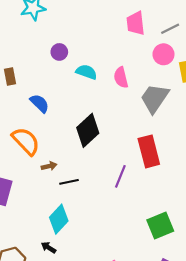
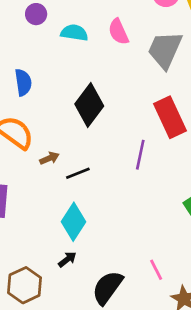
blue semicircle: (40, 103) -> (23, 82), turned 48
black arrow: (49, 247) -> (67, 259), turned 120

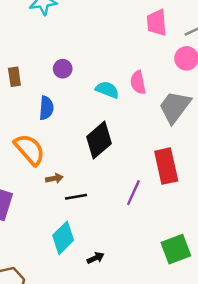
purple circle: (36, 14) -> (63, 69), moved
cyan semicircle: (74, 33) -> (107, 90), moved
black arrow: (67, 259) -> (95, 258), moved

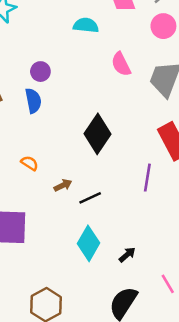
cyan semicircle: (107, 90) -> (86, 25), moved
blue semicircle: (46, 108) -> (33, 101), moved
orange semicircle: (30, 150) -> (30, 163), size x0.5

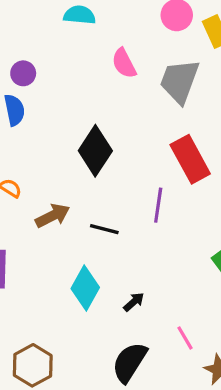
brown arrow: (63, 185) -> (53, 216), size x1.5
black line: (90, 198) -> (104, 229), moved, turned 40

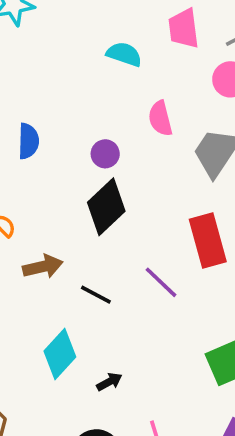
purple circle: (23, 73) -> (105, 154), moved
purple line: (158, 205) -> (161, 282), turned -68

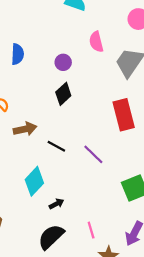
black diamond: (106, 207) -> (63, 94), size x0.7
purple line: (161, 282) -> (93, 154), moved
black arrow: (109, 382) -> (56, 204), moved

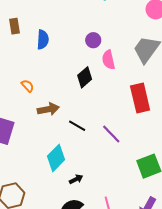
pink semicircle: (96, 42) -> (108, 60), moved
purple circle: (63, 62) -> (93, 40), moved

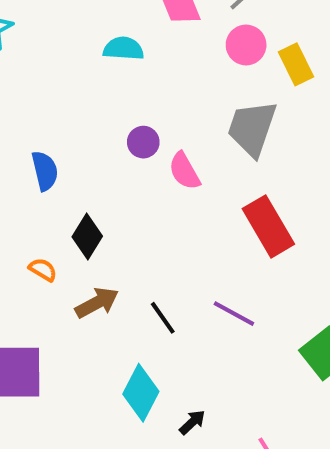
black diamond: (85, 77) -> (87, 236), moved
black line: (77, 126) -> (163, 318), turned 42

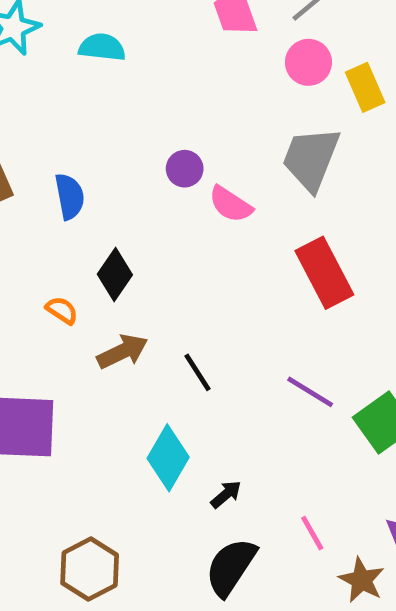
cyan semicircle: (123, 49) -> (102, 47), moved
pink semicircle: (184, 171) -> (231, 204), turned -30
purple line: (234, 314) -> (310, 392), moved

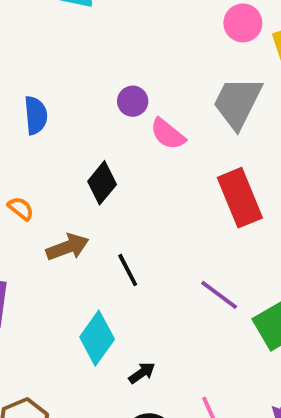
black diamond: (115, 274) -> (102, 183), moved

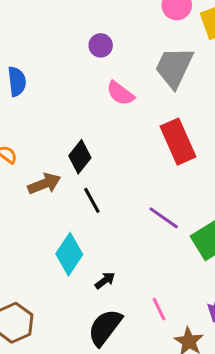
purple circle: (133, 101) -> (101, 45), moved
black diamond: (102, 183) -> (80, 157), moved

